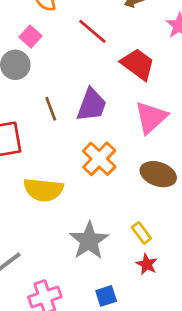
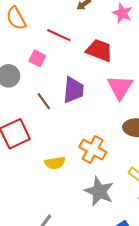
pink square: (30, 36) -> (37, 58), moved
orange cross: (99, 159) -> (93, 149), moved
yellow semicircle: (43, 190) -> (55, 163), size x0.7

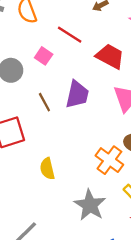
orange cross: (93, 149) -> (109, 160), moved
yellow semicircle: (55, 163) -> (47, 169), turned 78

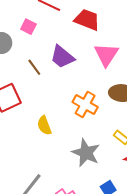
purple trapezoid: (77, 94) -> (62, 57), turned 124
orange cross: (109, 160) -> (85, 104), moved

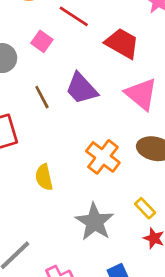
pink triangle: (106, 55) -> (141, 94), turned -32

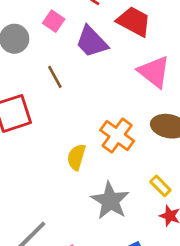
purple trapezoid: (82, 89) -> (92, 42), moved
yellow semicircle: (44, 177) -> (76, 157), moved, turned 30

